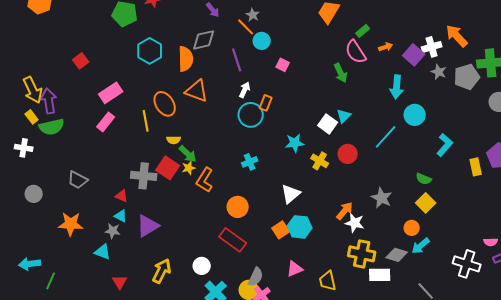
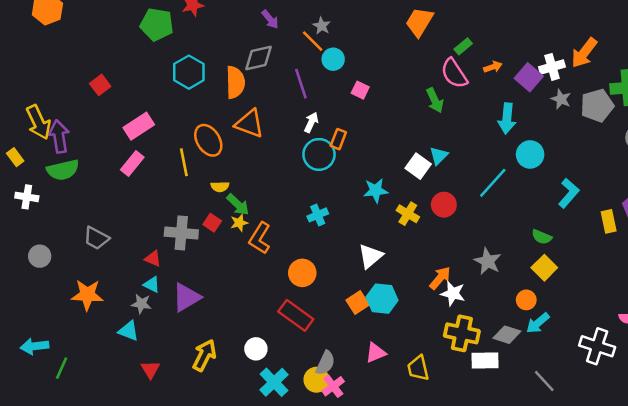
orange arrow: (457, 36) -> (584, 53), turned -100
yellow rectangle: (32, 117) -> (15, 157), moved
red square: (168, 168) -> (212, 223), size x0.6

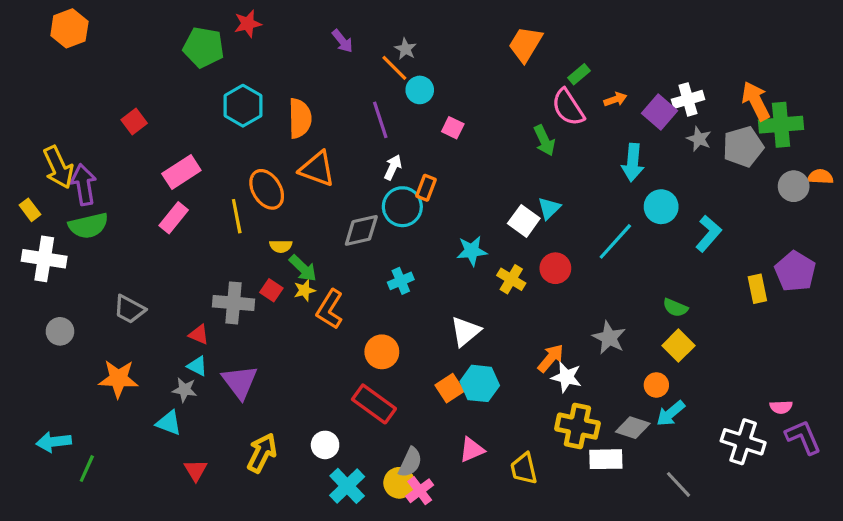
orange arrow: (584, 53) -> (756, 101), moved, turned 116
gray diamond: (258, 58) -> (361, 230), moved
cyan L-shape: (569, 193) -> (708, 234), moved
white cross: (27, 197) -> (44, 259), size x1.5
purple triangle: (186, 297) -> (240, 382), turned -36

